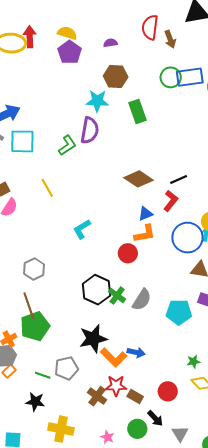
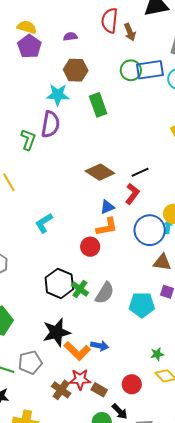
green L-shape: (67, 145) -> (28, 140), turned -35

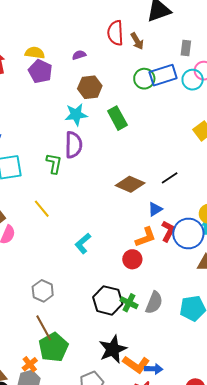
red L-shape: (132, 194) -> (168, 231), moved
blue triangle: (107, 207) -> (155, 209), moved
blue arrow: (100, 346) -> (154, 369), moved

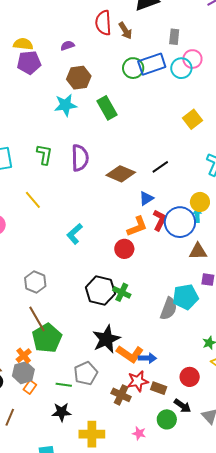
purple pentagon: (40, 71) -> (29, 63), turned -30
purple semicircle: (74, 145) -> (80, 158), moved
gray semicircle: (154, 303) -> (169, 309), moved

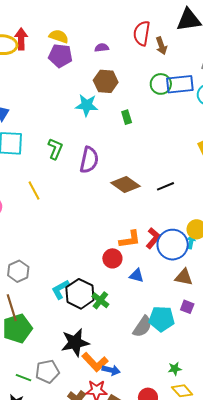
green rectangle: (107, 108) -> (127, 117), size x0.6
blue triangle: (146, 198) -> (137, 275), moved, turned 35
cyan L-shape: (75, 234) -> (60, 289), moved

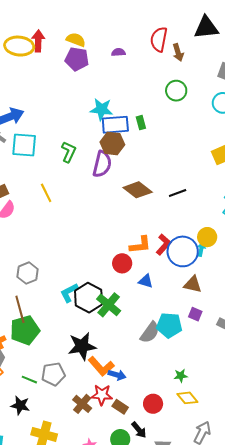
brown hexagon: (106, 81) -> (112, 143), moved
blue rectangle: (180, 84) -> (115, 125), moved
green cross: (100, 300) -> (109, 305), size x1.4

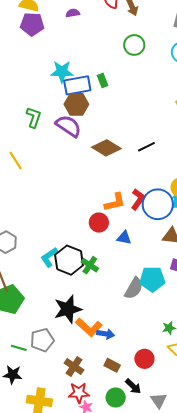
purple semicircle: (102, 164) -> (68, 126), turned -64
green cross: (109, 305) -> (90, 265), size x0.7
red star: (102, 395) -> (79, 393), moved

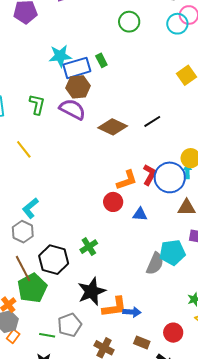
cyan L-shape: (49, 257) -> (30, 208), moved
black hexagon: (69, 260) -> (54, 260), moved
green cross: (90, 265) -> (89, 247), moved, turned 30
orange L-shape: (89, 327) -> (115, 307), turned -44

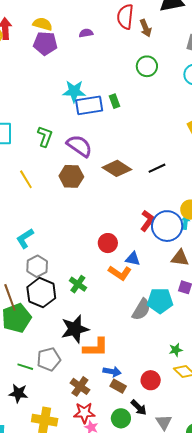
brown hexagon: (78, 87) -> (71, 176), moved
orange L-shape: (127, 180) -> (120, 273), moved, turned 45
gray hexagon: (23, 232) -> (37, 266), moved
green cross: (89, 247) -> (78, 284), turned -30
blue arrow: (132, 312) -> (112, 372), moved

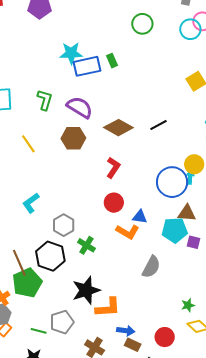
red L-shape: (147, 221) -> (113, 168), moved
gray hexagon: (37, 266) -> (64, 225), moved
cyan pentagon: (160, 301) -> (175, 230), moved

